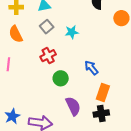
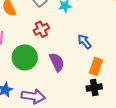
green circle: (61, 78) -> (25, 57), moved, size x1.6
purple semicircle: (73, 106) -> (57, 62), moved

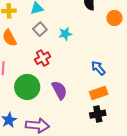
blue arrow: (85, 42) -> (98, 68), moved
orange rectangle: (96, 66) -> (99, 93), turned 54

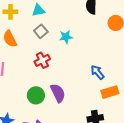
green circle: (27, 87) -> (36, 95), moved, size x0.7
orange rectangle: (99, 93) -> (110, 92), moved

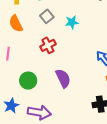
green circle: (36, 95) -> (28, 81), moved

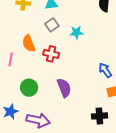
orange semicircle: (16, 24) -> (29, 44), moved
red cross: (48, 45) -> (51, 54), turned 35

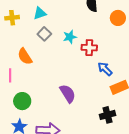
red cross: (51, 54) -> (89, 48), moved
green circle: (29, 88) -> (22, 101), moved

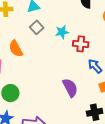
purple semicircle: (68, 94) -> (70, 88), moved

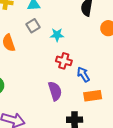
red cross: (81, 44) -> (64, 61), moved

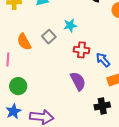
gray square: (33, 26) -> (49, 37), moved

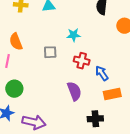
gray square: (49, 37) -> (50, 52), moved, turned 32
orange semicircle: (24, 42) -> (16, 42), moved

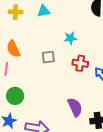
purple semicircle: (74, 91) -> (75, 107), moved

